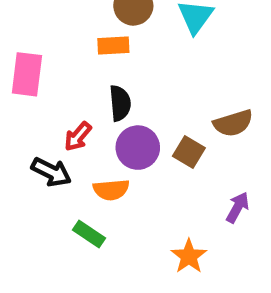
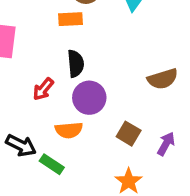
brown square: (189, 152) -> (129, 134), moved
black arrow: (51, 172) -> (21, 145), moved

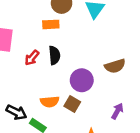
red arrow: (43, 89) -> (32, 58), moved
purple circle: (89, 98) -> (82, 80), moved
brown square: (129, 134) -> (72, 104), moved

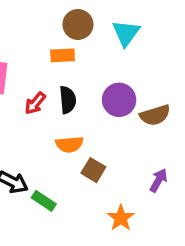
purple circle: (82, 80) -> (119, 100), moved
orange semicircle: (50, 102) -> (69, 144), moved

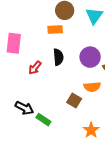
red arrow: (35, 103) -> (35, 68), moved
orange semicircle: (69, 144) -> (92, 87), moved

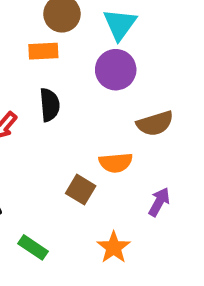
purple circle: (90, 57) -> (116, 70), moved
green rectangle: (43, 120) -> (33, 247), moved

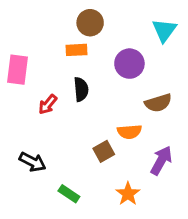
cyan triangle: (120, 24) -> (164, 30), moved
brown square: (81, 190) -> (104, 151), turned 30
purple arrow: (159, 202) -> (161, 160), size x1.4

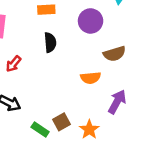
red arrow: (48, 104) -> (14, 64), moved
brown square: (104, 151) -> (61, 122), moved

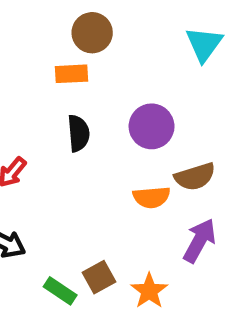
purple circle: (91, 21) -> (152, 126), moved
brown semicircle: (114, 54) -> (195, 177), moved

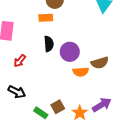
purple circle: (152, 126) -> (70, 52), moved
purple arrow: (199, 241) -> (102, 105), moved, turned 30

